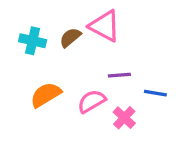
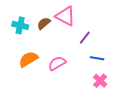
purple line: (119, 75) -> (85, 38), moved, turned -48
pink cross: (124, 118) -> (100, 81), moved

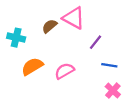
cyan cross: (20, 25) -> (16, 38), moved

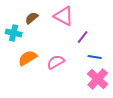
brown semicircle: (49, 26) -> (32, 18), moved
pink cross: (113, 91) -> (98, 79), size x1.5

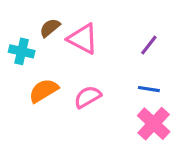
pink triangle: (64, 16) -> (83, 39), moved
purple line: (83, 37) -> (149, 45), moved

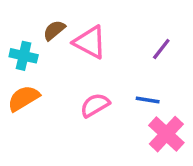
blue line: (149, 89) -> (148, 100), moved
orange semicircle: (44, 91) -> (24, 98), moved

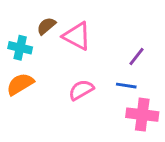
purple line: (161, 49) -> (136, 56), moved
pink cross: (166, 134) -> (142, 115), turned -36

